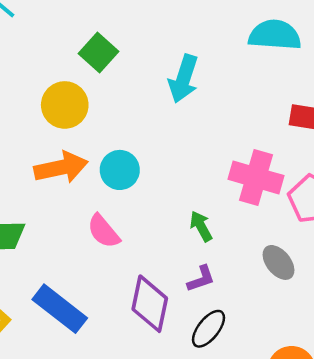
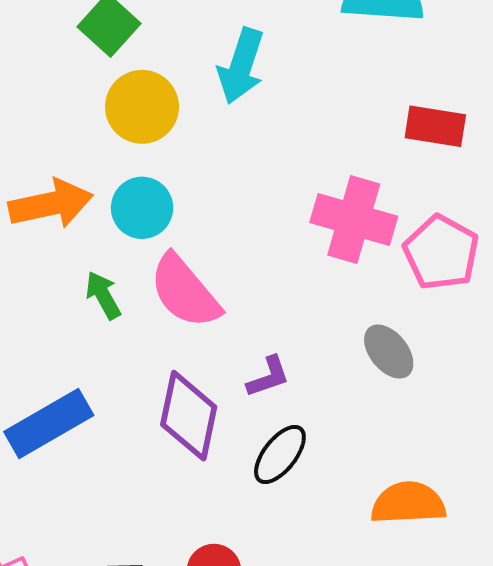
yellow circle: (65, 105) -> (142, 107), moved
green arrow: (201, 226) -> (103, 295), moved
pink semicircle: (103, 231) -> (185, 291), moved, size x1.4
blue rectangle: (60, 309) -> (49, 423), turned -68

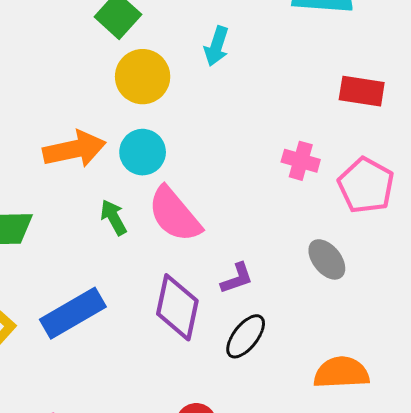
cyan arrow: (241, 66) -> (217, 46), size x0.7
pink cross: (354, 219) -> (301, 161), size x0.6

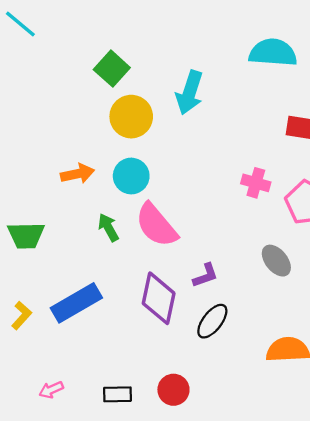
cyan arrow: (217, 46) -> (189, 93), size x1.4
orange arrow: (74, 149) -> (77, 174), size x0.7

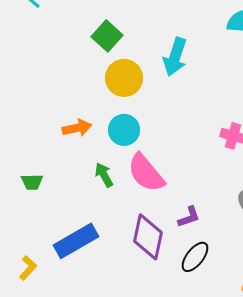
green trapezoid: (26, 235) -> (32, 182), size x0.7
yellow L-shape: (21, 315) -> (28, 268), moved

